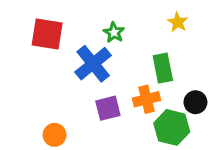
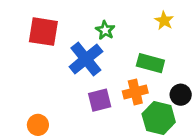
green rectangle: (163, 68) -> (150, 63), turned -64
orange circle: (55, 135) -> (38, 125), moved

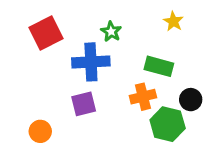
red square: (43, 32) -> (46, 33), turned -36
blue cross: (86, 59) -> (91, 62), turned 36
purple square: (100, 100) -> (84, 104), moved

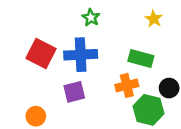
green star: (111, 32) -> (91, 18), moved
red square: (46, 33) -> (41, 53), moved, turned -36

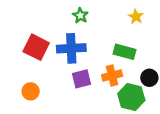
purple square: (74, 92) -> (81, 79), moved
orange circle: (36, 116) -> (31, 91), moved

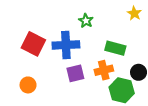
green star: (80, 16) -> (86, 21), moved
yellow star: (136, 17) -> (134, 13), moved

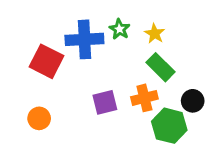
yellow star: (134, 13) -> (155, 34), moved
blue cross: (66, 45) -> (84, 39), moved
green rectangle: (115, 48) -> (160, 67), turned 30

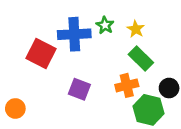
purple square: (105, 102) -> (79, 89), moved, turned 35
orange circle: (39, 118) -> (15, 108), moved

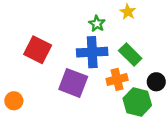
yellow star: (136, 29) -> (128, 12), moved
blue cross: (74, 34) -> (92, 52), moved
purple square: (79, 89) -> (73, 83), size x1.4

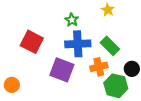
green star: (97, 24) -> (72, 20), moved

